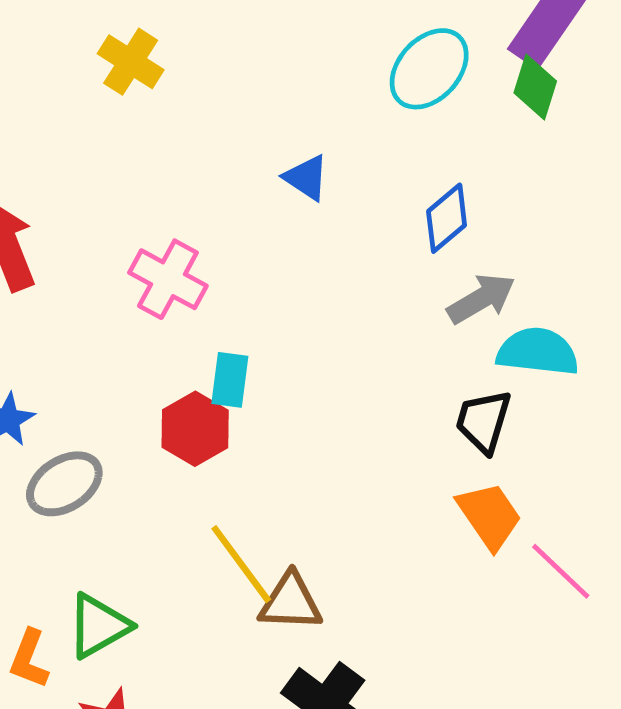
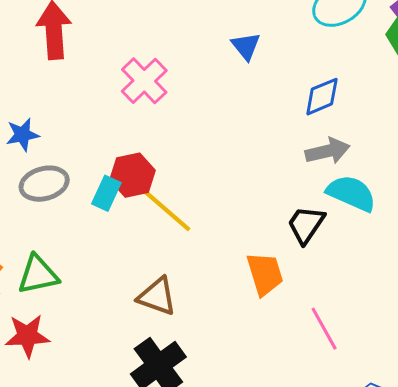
cyan rectangle: (230, 380) -> (106, 193), moved
orange trapezoid: (489, 516) -> (265, 274), moved
yellow line: (241, 564) -> (167, 211), moved, turned -30

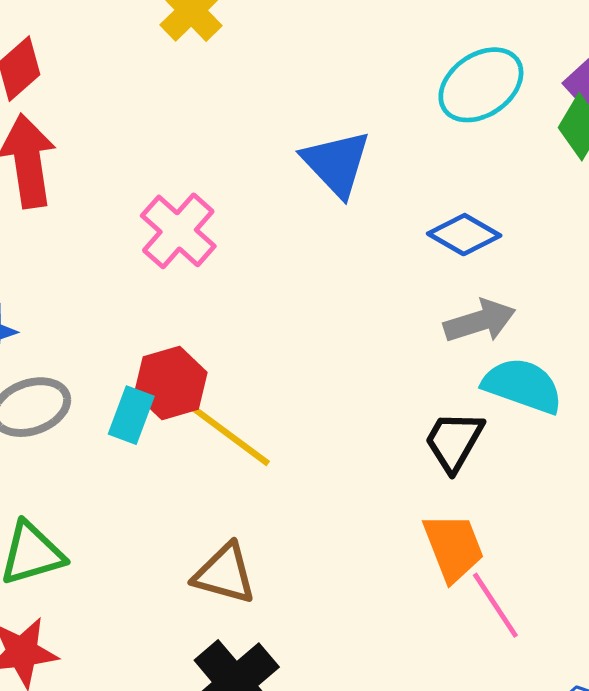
blue triangle: (246, 46) -> (336, 163), size x1.5
blue diamond: (322, 97) -> (464, 235), turned 57
orange trapezoid: (265, 274) -> (453, 547), moved

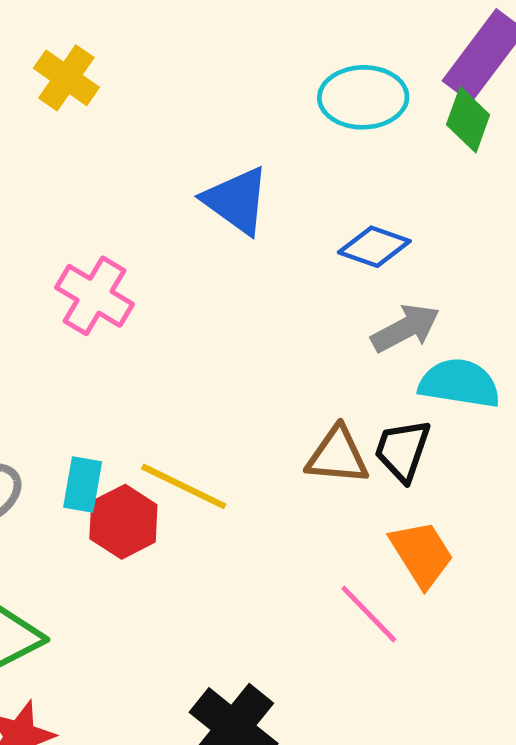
cyan ellipse: (481, 85) -> (363, 97), turned 44
red hexagon: (171, 383) -> (123, 522), moved
brown triangle: (225, 574) -> (337, 456), moved
pink line: (495, 605) -> (369, 614), moved

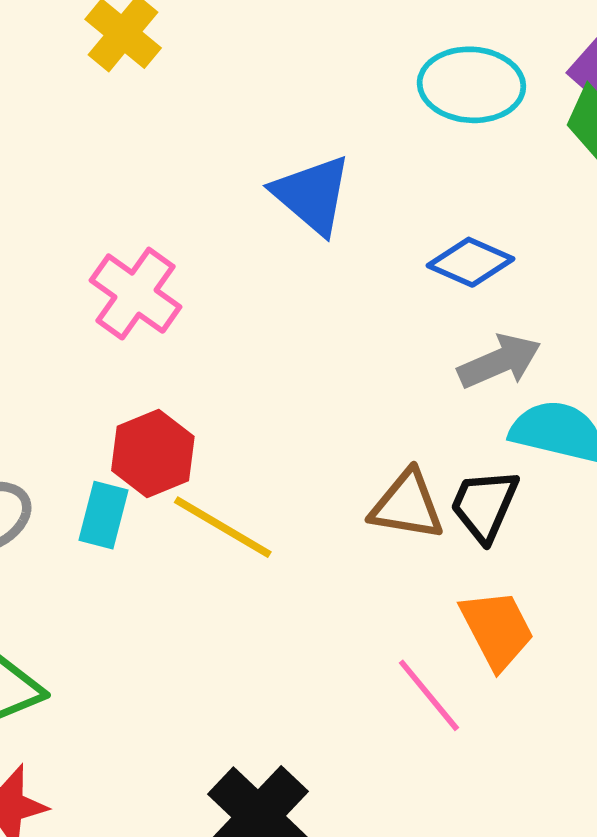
red hexagon: (123, 522) -> (153, 453), moved

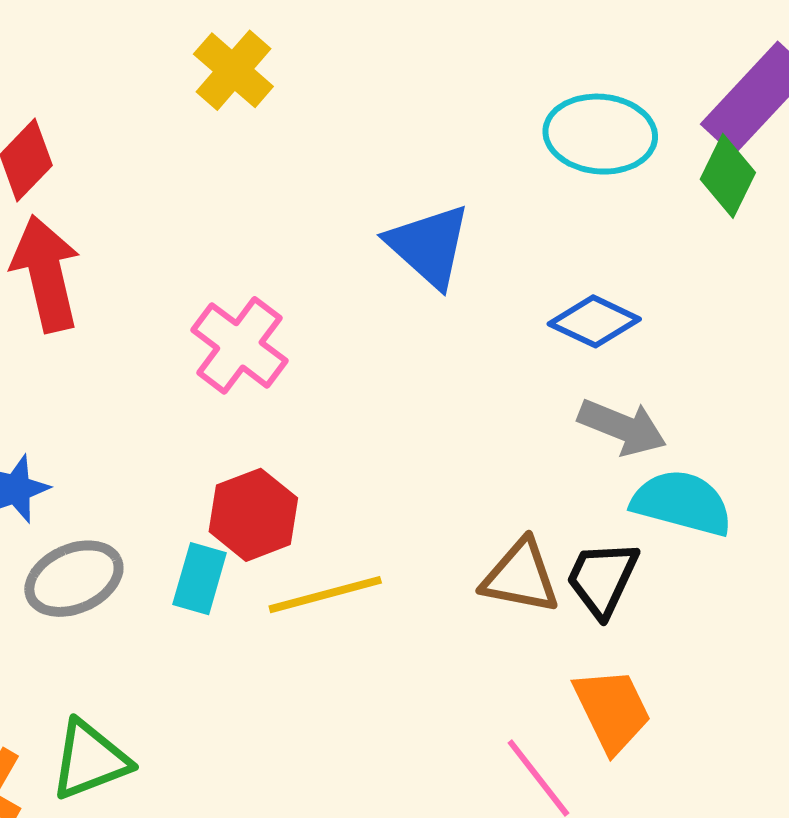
gray arrow: (499, 361) -> (622, 427), turned 44
yellow line: (223, 527) -> (325, 595), turned -47

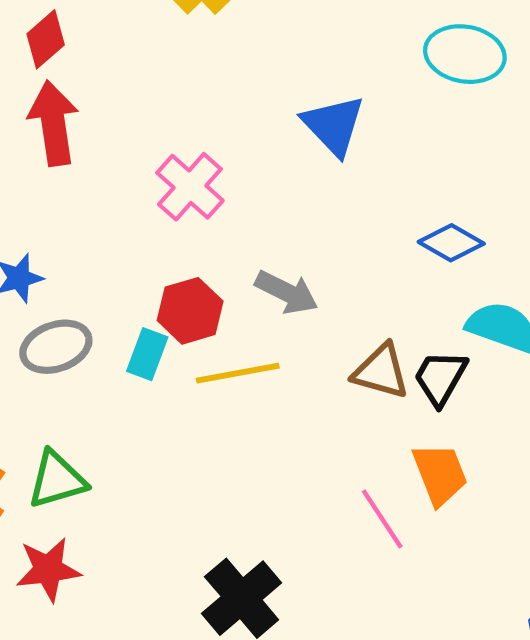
blue diamond: (594, 321) -> (451, 243), moved
gray arrow: (622, 427) -> (287, 292), moved

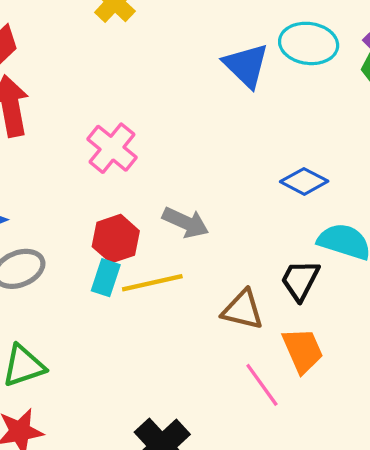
blue triangle: (334, 125) -> (246, 65), moved
cyan rectangle: (147, 354) -> (106, 278), moved
brown triangle: (381, 371) -> (243, 310), moved

